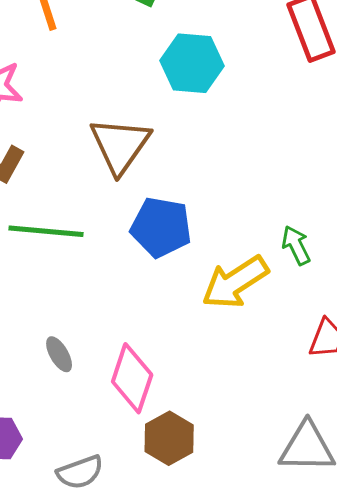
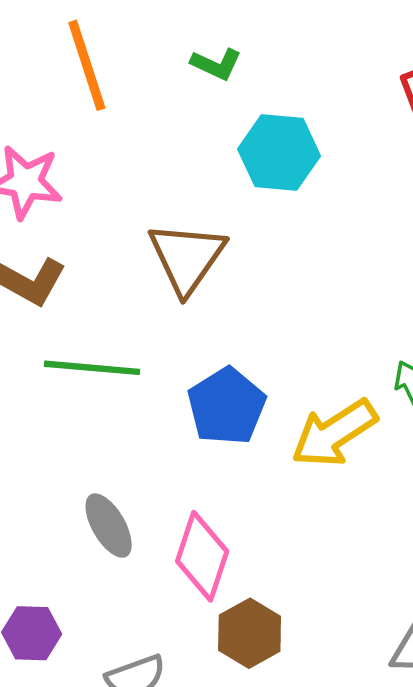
blue pentagon: (161, 227) -> (227, 406), moved, turned 30
gray ellipse: (59, 354) -> (109, 526), size x1.4

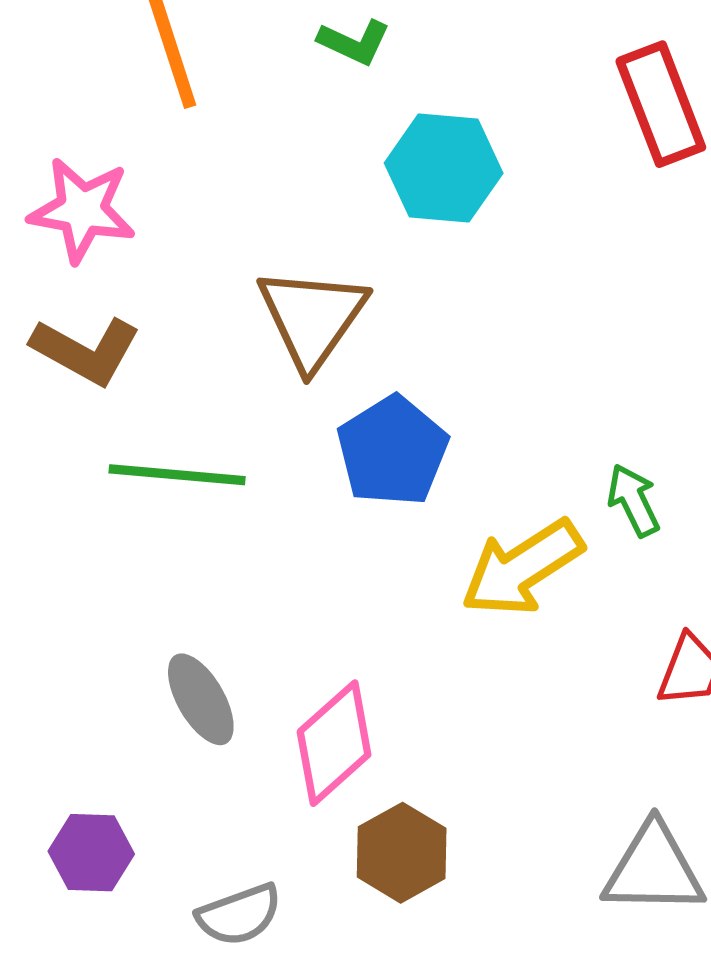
blue pentagon: (227, 406) -> (393, 451), moved
pink diamond: (202, 556) -> (334, 743), turned 30

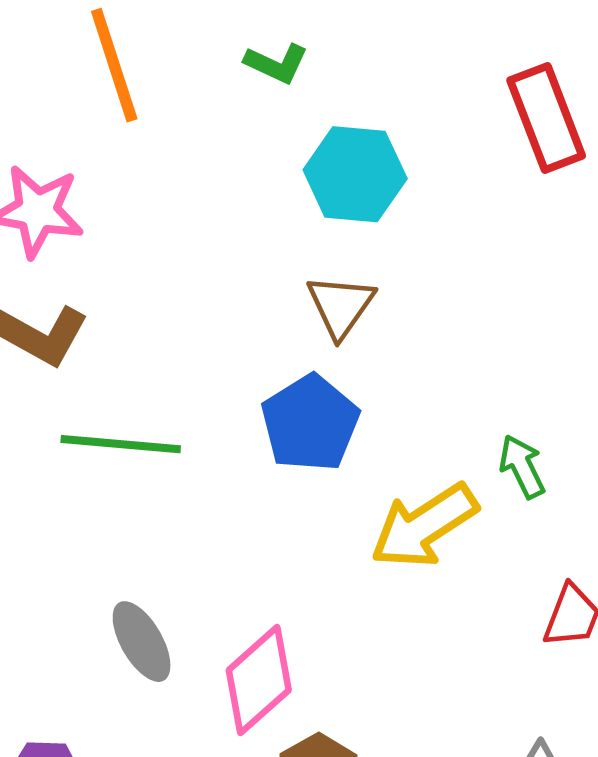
brown triangle: (312, 318) -> (341, 306), moved, size x0.7

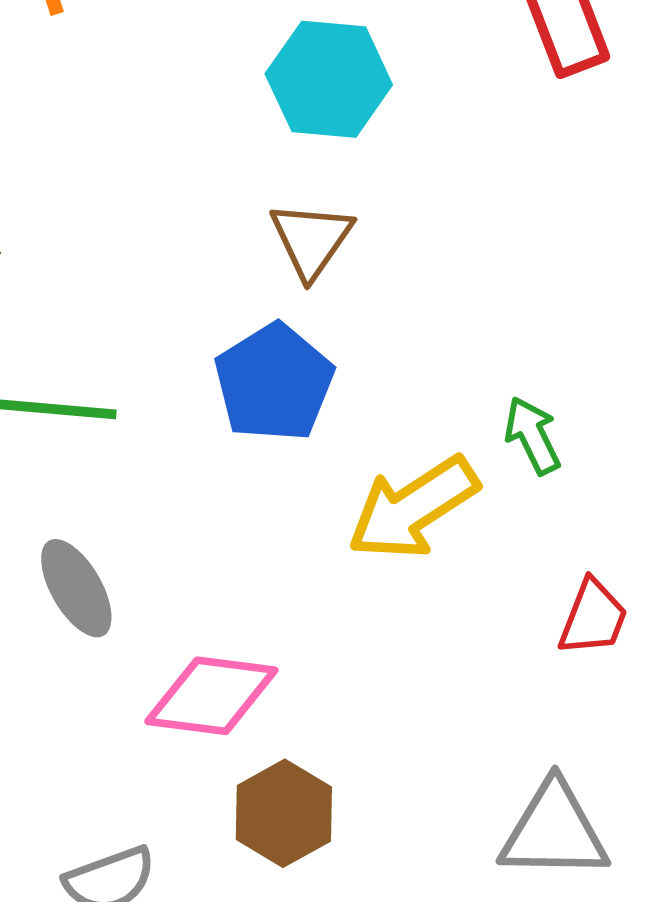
gray ellipse: (142, 642) -> (76, 588), moved
pink diamond: (259, 680) -> (211, 696), turned 49

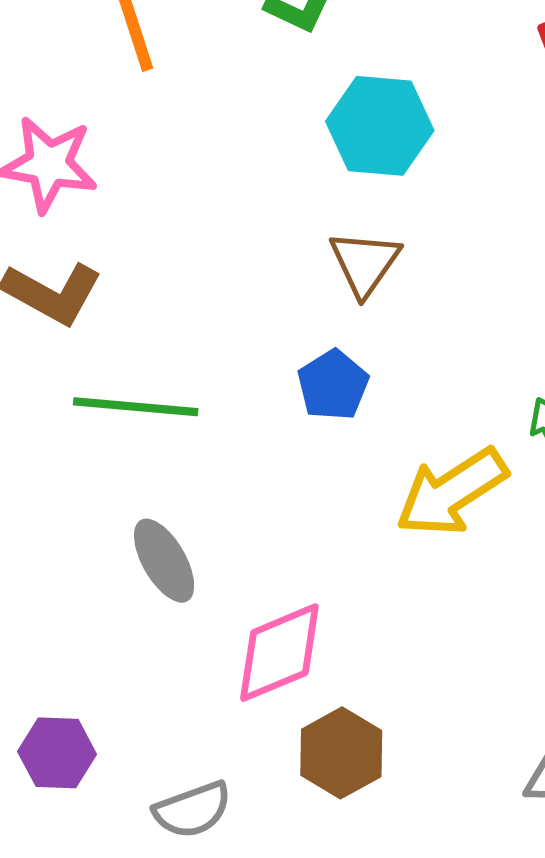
blue pentagon: (274, 383) -> (333, 385), size x0.7
pink diamond: (211, 696) -> (279, 653), turned -30

